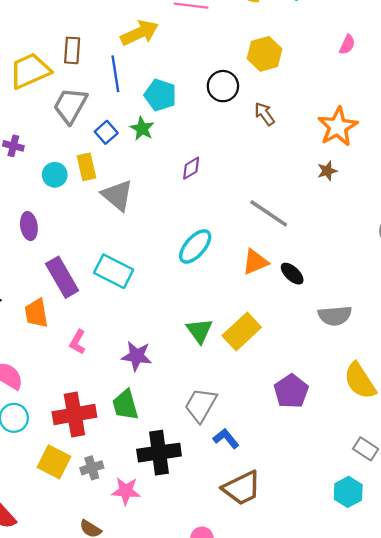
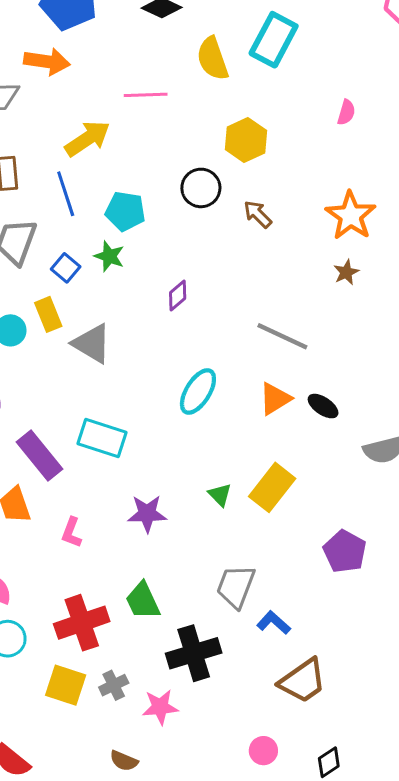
green triangle: (199, 331) -> (220, 495), size x0.7
purple star: (137, 356) -> (147, 514), moved

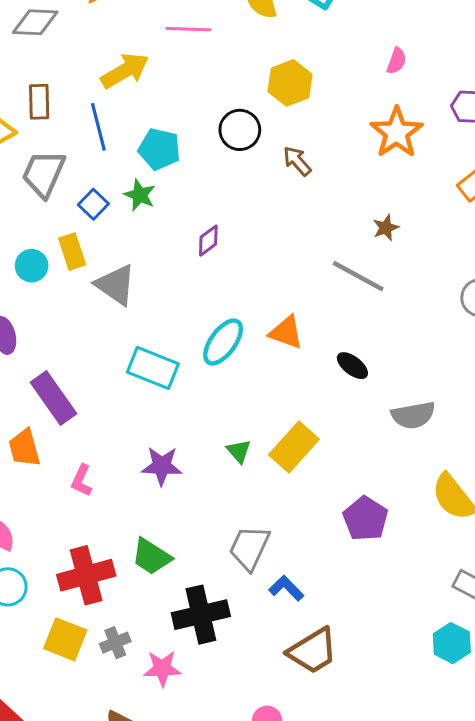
orange star: (351, 216) -> (396, 132), moved
gray line: (282, 336) -> (358, 276), moved
orange triangle: (275, 399) -> (286, 332), moved, turned 48
cyan rectangle: (102, 438) -> (153, 368), moved
green trapezoid: (143, 601) -> (151, 557), turned -36

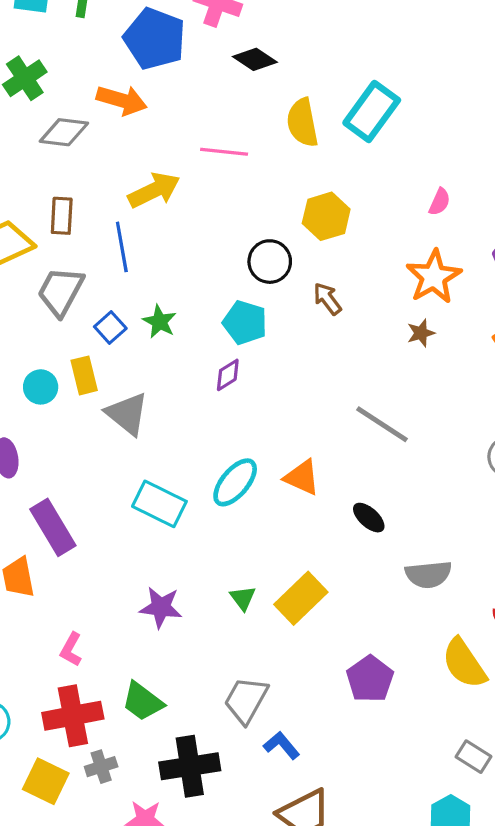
cyan pentagon: (159, 149) -> (245, 322), moved
brown star: (386, 228) -> (421, 333), moved
pink L-shape: (82, 481) -> (71, 649), moved
gray cross: (115, 643) -> (101, 767), moved

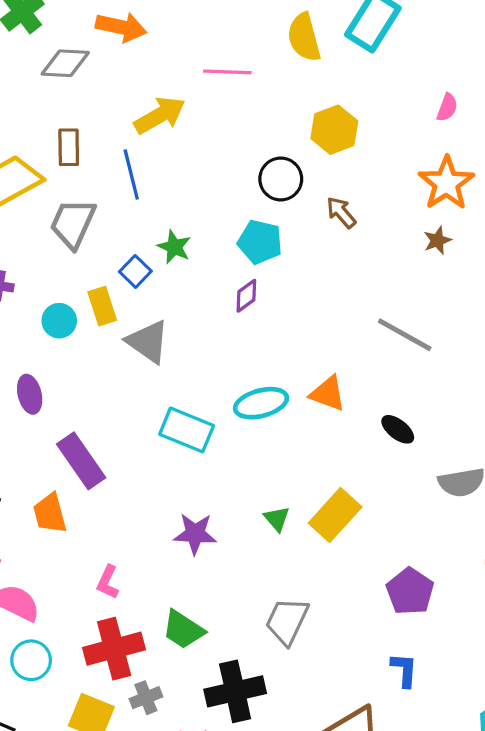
blue square: (110, 328) -> (135, 271), moved
cyan ellipse: (235, 482) -> (261, 403), turned 39
blue L-shape: (281, 745) -> (404, 670), moved, turned 48

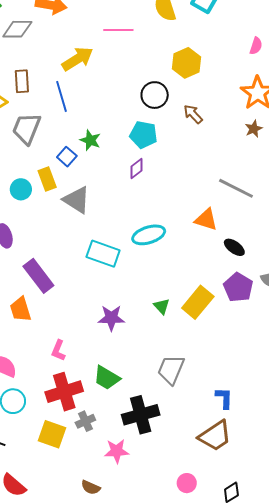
orange triangle: (328, 394) -> (206, 219), moved
purple pentagon: (410, 591) -> (238, 287), moved
blue L-shape: (404, 670) -> (224, 398), moved

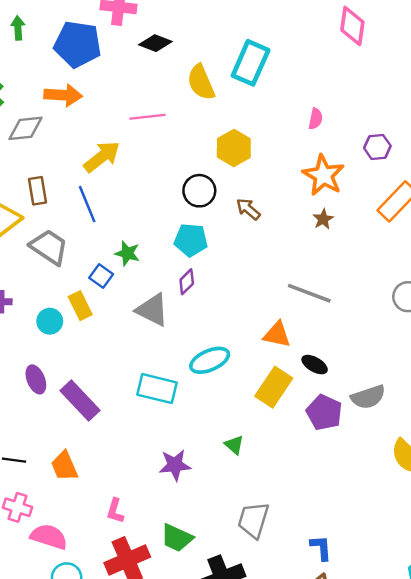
gray trapezoid: (27, 128) -> (49, 247), turned 108
gray triangle: (77, 200) -> (152, 310), moved
purple rectangle: (38, 276) -> (80, 400), moved
yellow rectangle: (198, 302) -> (274, 387), moved

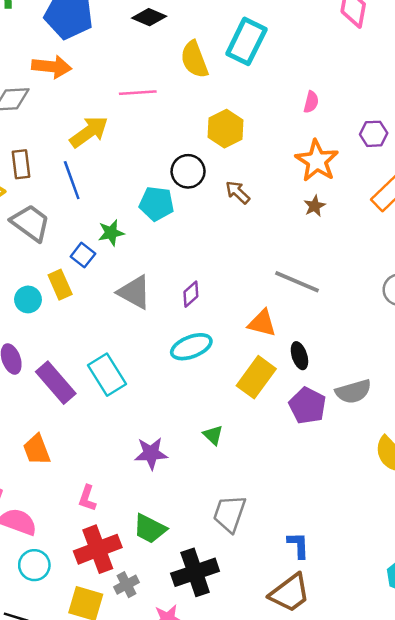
cyan pentagon: (191, 240) -> (156, 204), moved
green star: (127, 253) -> (111, 233), turned -30
purple diamond: (187, 282) -> (191, 294), moved
black ellipse: (315, 365) -> (299, 356), turned 40
cyan rectangle: (157, 389) -> (107, 375), moved, turned 42

